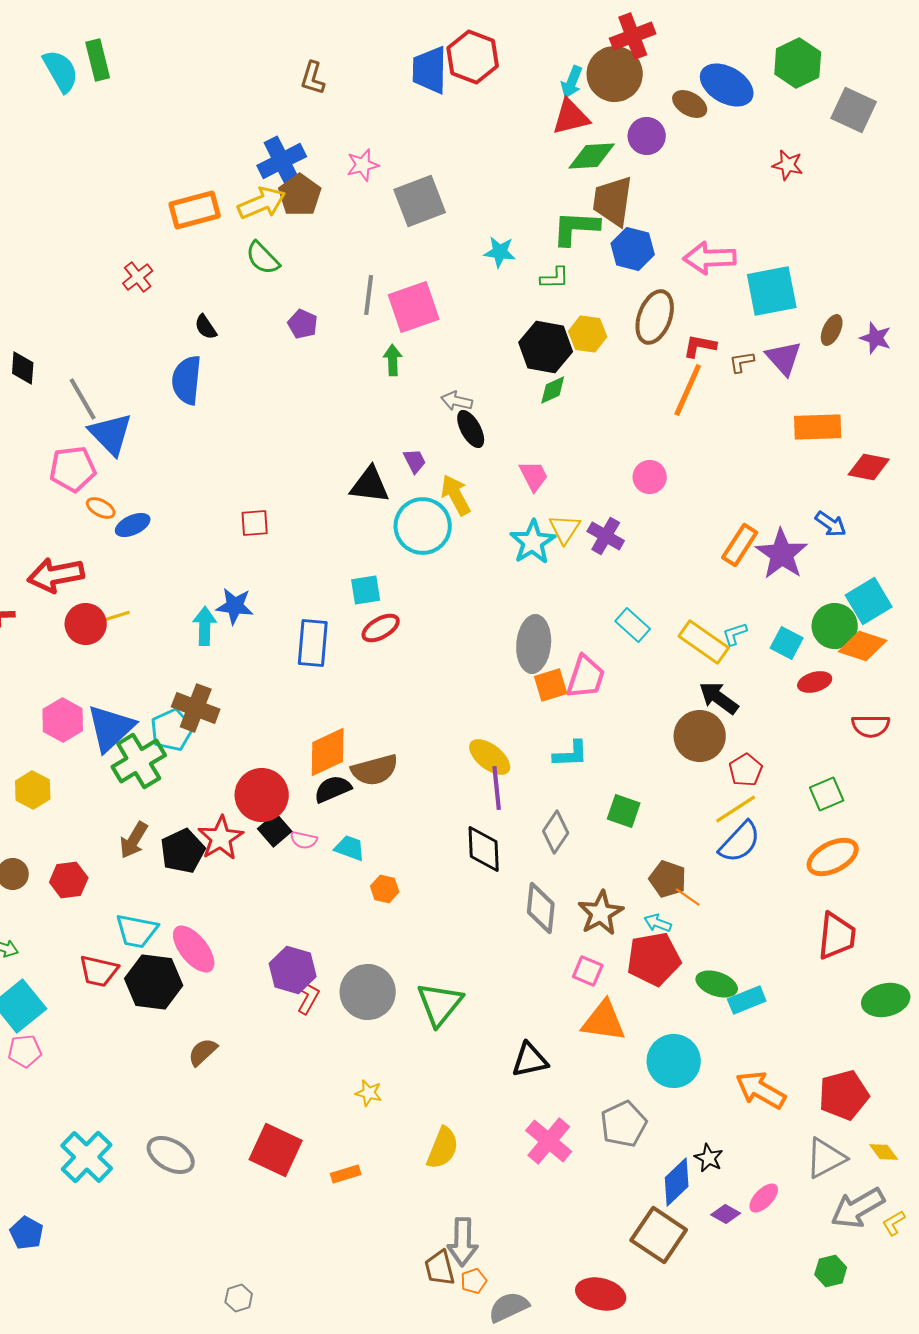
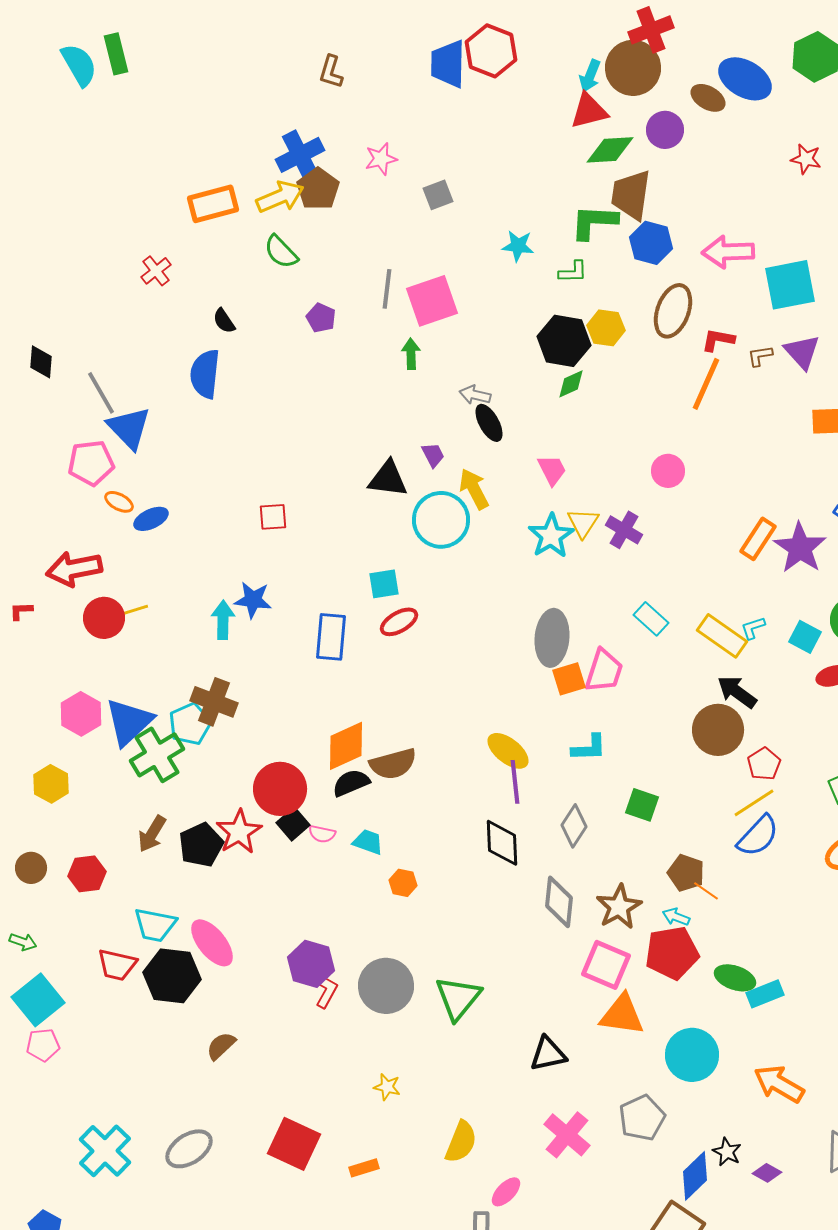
gray square: (420, 201) -> (438, 195), size x0.6
pink square: (588, 971) -> (606, 965), size x1.6
gray ellipse: (171, 1155) -> (189, 1149), turned -63
pink ellipse: (764, 1198) -> (506, 1192), moved
purple diamond: (726, 1214) -> (767, 1173), moved

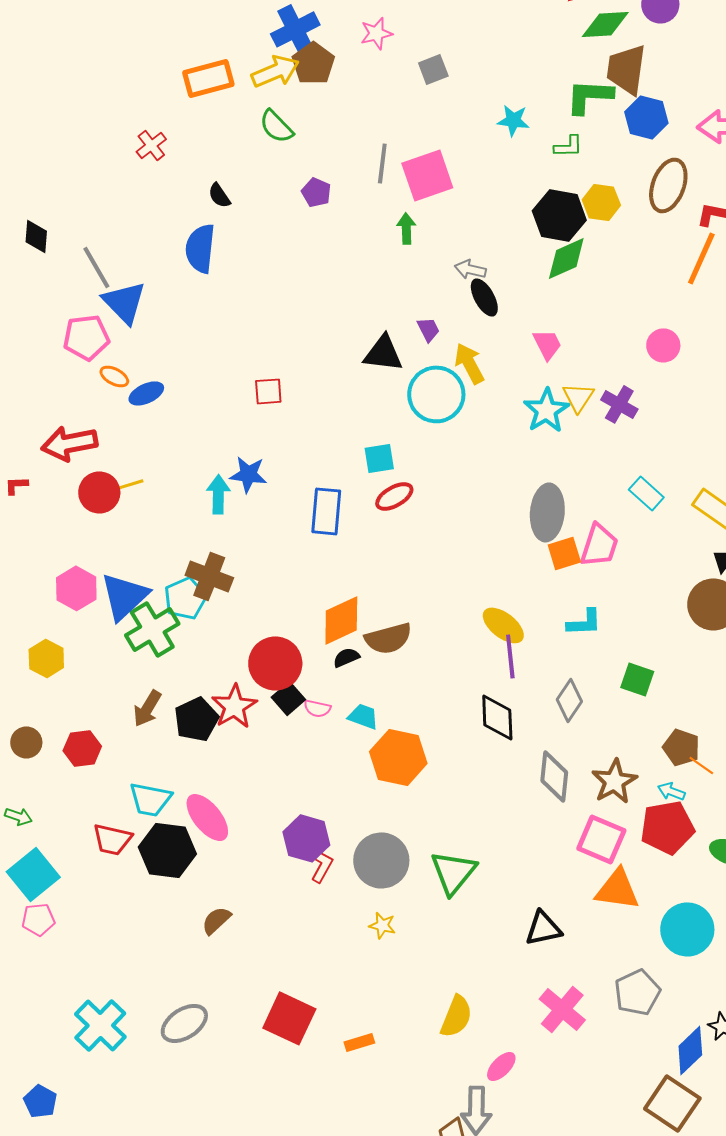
green diamond: (571, 384) -> (566, 258), size x1.5
black semicircle: (351, 783) -> (346, 657), size x0.7
orange hexagon: (403, 883) -> (398, 757), size x2.0
yellow star: (387, 1087) -> (382, 925), moved

